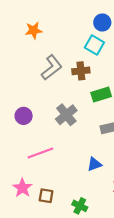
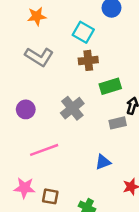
cyan square: (94, 45) -> (83, 32), moved
gray L-shape: (52, 67) -> (39, 57), moved, turned 70
pink star: (22, 188) -> (25, 188), turned -30

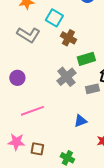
cyan square: (83, 32) -> (54, 18), moved
brown cross: (88, 60) -> (68, 38), turned 35
gray cross: (72, 108) -> (66, 77), moved

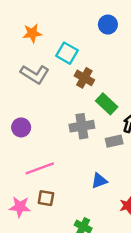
green rectangle: (86, 59) -> (107, 104), turned 60
gray cross: (66, 77) -> (82, 126), turned 30
brown square: (37, 149) -> (46, 198), moved

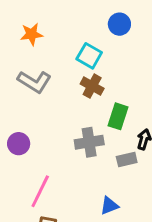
cyan square: (67, 53) -> (89, 56), moved
green rectangle: (107, 104) -> (118, 116), turned 65
pink line: (40, 168) -> (40, 191), turned -44

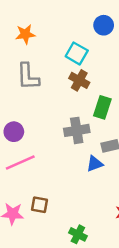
gray L-shape: (34, 82) -> (28, 77), turned 56
pink line: (40, 191) -> (20, 162), moved, turned 40
blue triangle: (109, 206) -> (95, 164), moved

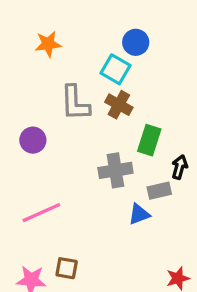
blue circle: (104, 25) -> (136, 42), moved
gray L-shape: (28, 77) -> (75, 103), moved
purple circle: (14, 132) -> (33, 140), moved

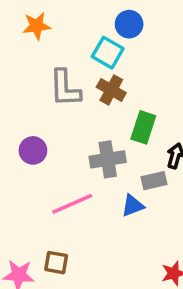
purple circle: (33, 140) -> (33, 150), moved
pink line: (41, 213) -> (72, 204), moved

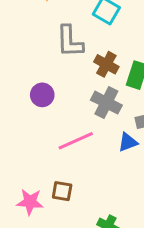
brown cross: (111, 90) -> (106, 64), moved
gray cross: (108, 159) -> (106, 103), turned 36

